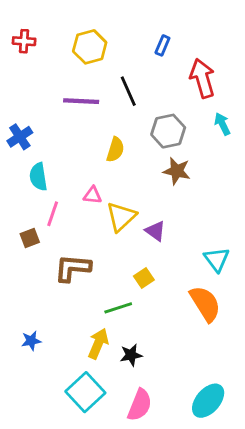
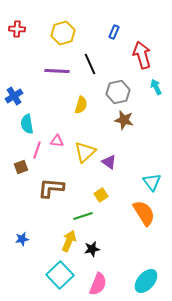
pink triangle: (93, 195) -> (57, 141), moved

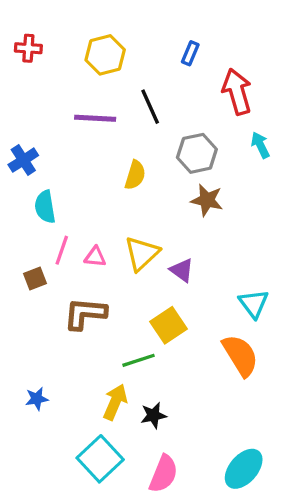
pink triangle: (57, 141) -> (95, 257), moved
yellow square: (101, 195) -> (169, 325), size x1.5

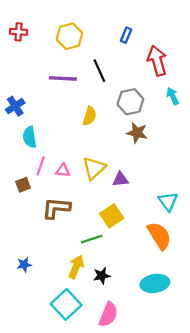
purple triangle: (182, 270) -> (120, 179), turned -42
cyan ellipse: (244, 469) -> (155, 283), moved, turned 40

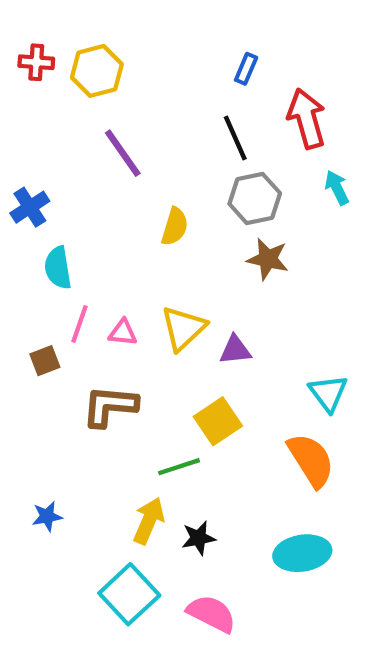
yellow hexagon: (70, 36) -> (97, 71), moved
black line: (99, 71) -> (235, 138), moved
purple line: (63, 78) -> (123, 153), turned 52
pink semicircle: (108, 314) -> (211, 614), turned -85

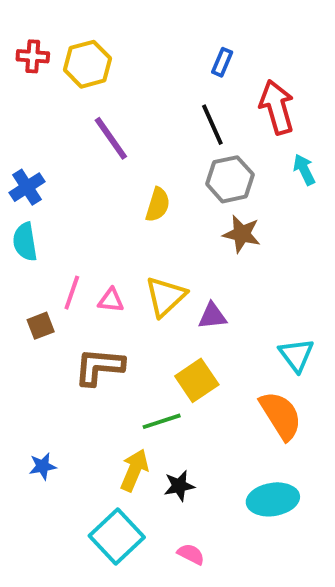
cyan semicircle: (58, 268) -> (25, 242), moved
pink semicircle: (211, 614) -> (191, 554), size x0.6

